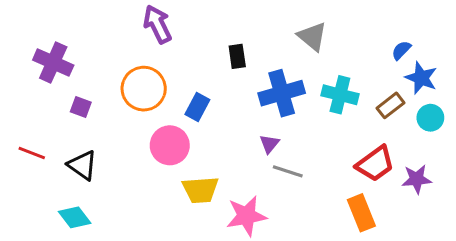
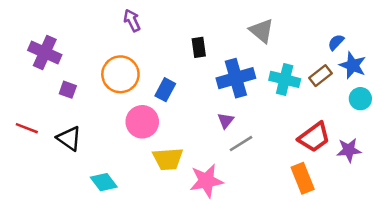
purple arrow: (157, 24) -> (132, 20), size x0.7
brown rectangle: (391, 105) -> (321, 76), moved
gray line: (288, 171) -> (241, 144), turned -50
cyan diamond: (75, 217) -> (104, 182), moved

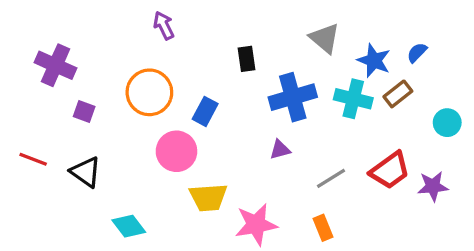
blue star: (353, 65) -> (374, 61), moved
purple triangle: (226, 120) -> (280, 150), turned 36
gray line: (241, 144) -> (331, 178), moved
orange rectangle: (303, 178) -> (323, 228), moved, size x0.7

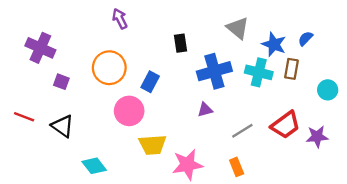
brown rectangle: (398, 94) -> (291, 69), turned -42

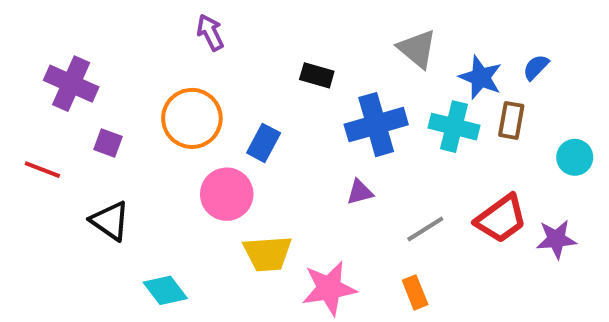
black rectangle: (181, 43) -> (317, 75), turned -66
red line: (24, 117) -> (42, 170), moved

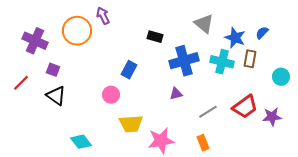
orange circle: (192, 118) -> (77, 31), moved
red line: (42, 170) -> (21, 83), turned -66
pink circle: (227, 194) -> (111, 95), size x0.7
black triangle: (110, 221) -> (56, 96), moved

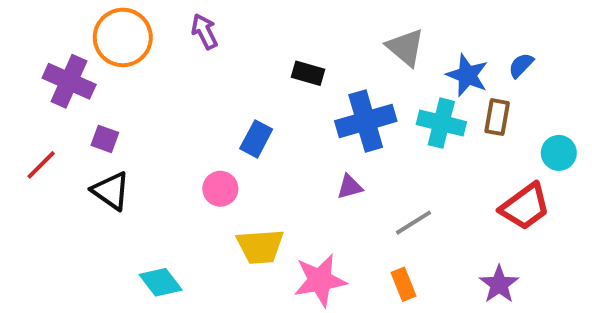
orange circle: (77, 31) -> (123, 37), moved
red trapezoid: (245, 107) -> (525, 207), moved
purple star: (272, 117) -> (499, 284), moved, turned -30

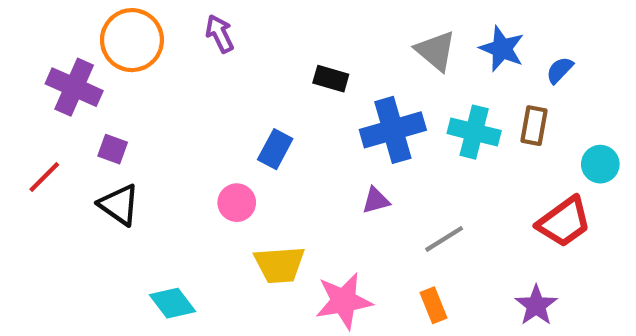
blue star: (467, 75) -> (502, 49), moved

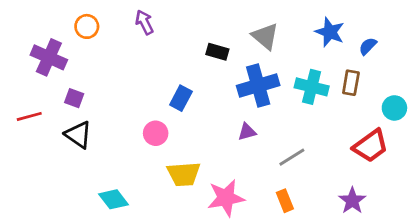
orange circle: (132, 40) -> (87, 26), size x0.6
gray triangle: (436, 51) -> (265, 36), moved
red line: (44, 177) -> (29, 116), turned 30

